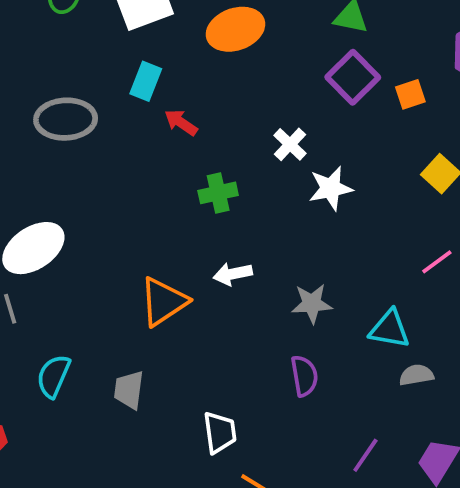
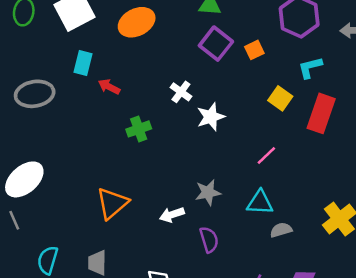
pink line: (437, 262) -> (266, 155), moved
white arrow: (233, 274) -> (172, 215), moved

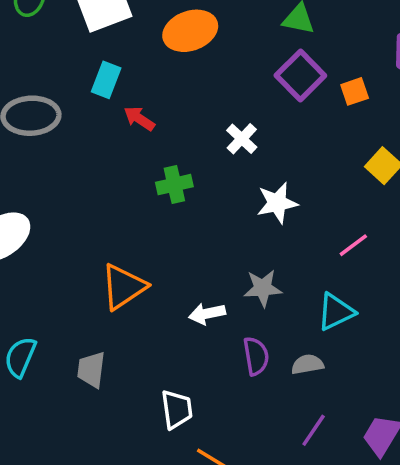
white star: (211, 117) -> (277, 203), moved
cyan triangle: (260, 203) -> (336, 312), turned -36
gray semicircle: (281, 230) -> (307, 364), moved

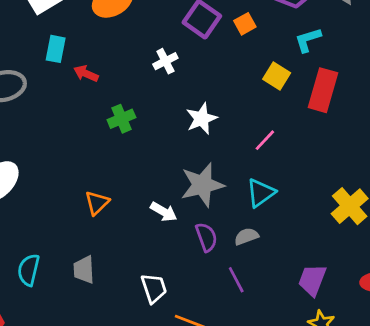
white cross: (242, 139) -> (165, 61), moved, turned 30
orange triangle: (123, 287) -> (97, 203), size x0.7
gray star: (263, 288) -> (202, 185), size x1.5
white arrow: (207, 314) -> (164, 212), turned -128
purple line: (314, 430) -> (236, 280), moved, turned -52

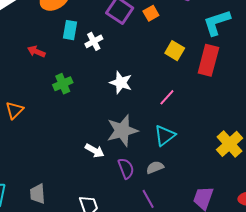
cyan L-shape: (308, 40) -> (217, 23), moved, size x1.4
cyan rectangle: (56, 49) -> (70, 30), moved
white star: (202, 119) -> (121, 83), turned -30
orange triangle: (97, 203) -> (15, 110), moved

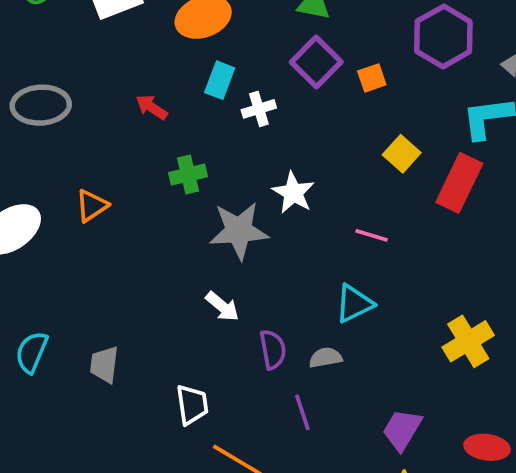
pink line: (167, 97) -> (372, 235), turned 54
gray star: (122, 131) -> (239, 231), moved

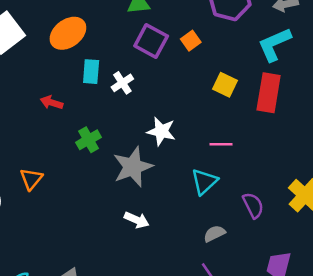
cyan triangle: (354, 304) -> (204, 182), moved
purple semicircle: (273, 349) -> (253, 205), moved

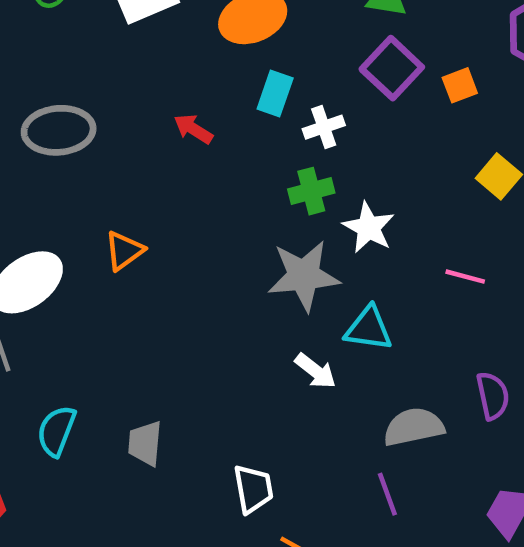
green cross: (89, 140) -> (311, 191), moved
cyan triangle: (204, 182) -> (369, 329), moved, turned 36
white arrow: (137, 220) -> (315, 371), moved
gray semicircle: (214, 234) -> (414, 427), size x1.5

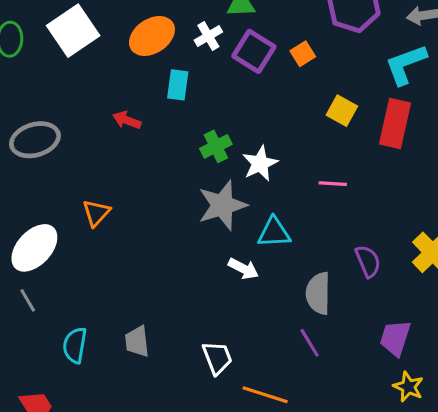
white cross: (324, 127) -> (208, 36), moved
white star: (369, 228) -> (260, 163), turned 30
gray semicircle: (414, 427) -> (318, 293), turned -66

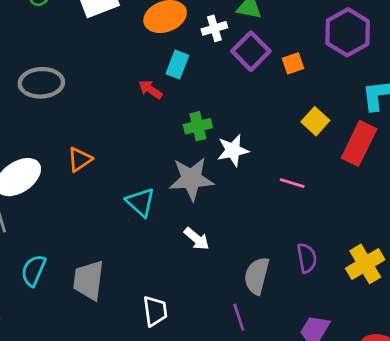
red arrow: (127, 120) -> (150, 89), moved
cyan triangle: (274, 232) -> (141, 202), moved, turned 32
gray trapezoid: (137, 341) -> (89, 280), size x1.4

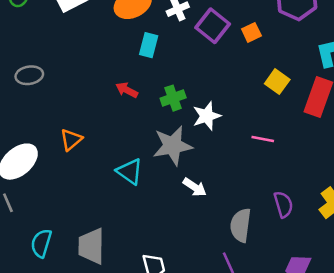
gray ellipse: (41, 83) -> (29, 75), size x0.7
red arrow: (150, 89) -> (127, 90), moved
white arrow: (197, 239) -> (195, 187), moved

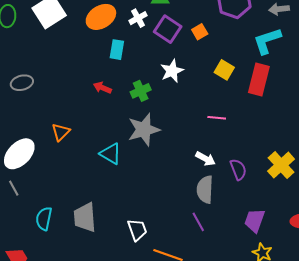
white star: (207, 116) -> (172, 71), moved
white arrow: (195, 187) -> (206, 159), moved

